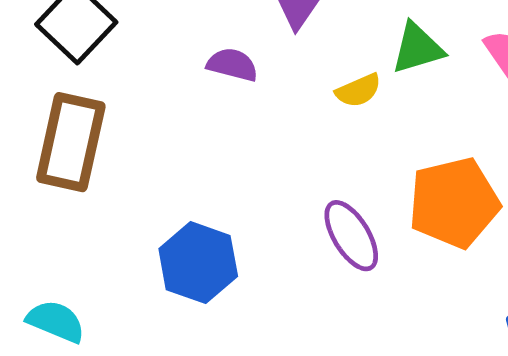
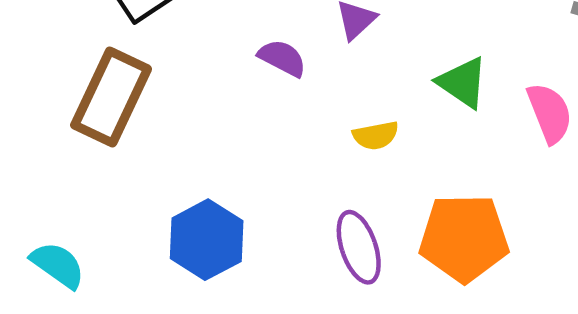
green triangle: (417, 48) -> (463, 83), turned 38
yellow semicircle: (358, 90) -> (376, 136), moved

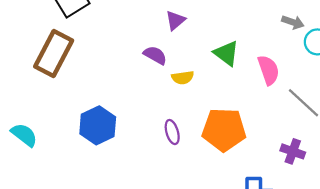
purple semicircle: (282, 58) -> (155, 55), moved
purple ellipse: (359, 247) -> (172, 132), size x0.7

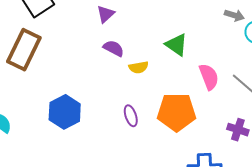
purple triangle: (175, 20) -> (106, 14), moved
pink semicircle: (268, 70) -> (209, 77), moved

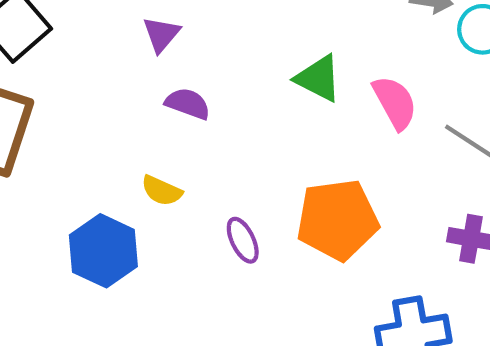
yellow semicircle: (139, 67) -> (162, 191), moved, turned 42
pink semicircle: (209, 77) -> (395, 103), moved

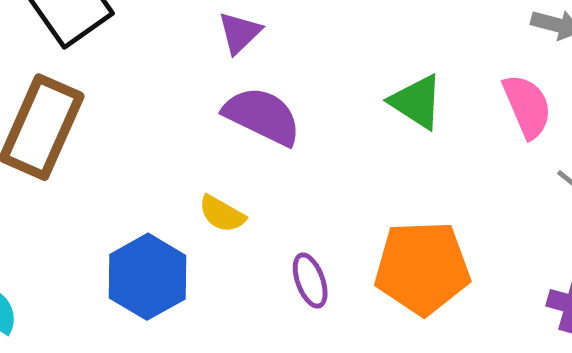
pink semicircle: (395, 103) -> (527, 106), moved
purple semicircle: (188, 104) -> (262, 116), size x1.5

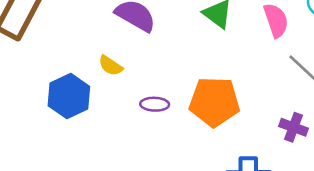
purple ellipse: (310, 280) -> (155, 104), turned -72

